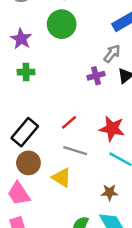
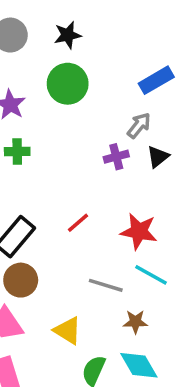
gray line: (75, 151) -> (106, 285), moved
yellow triangle: (62, 178) -> (68, 330), moved

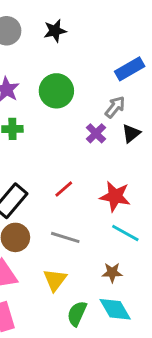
green circle: (68, 84) -> (56, 91), moved
purple cross: (116, 157) -> (96, 133), turned -30
gray line: (106, 285) -> (65, 237), moved
yellow triangle: (68, 330) -> (55, 280), turned 35

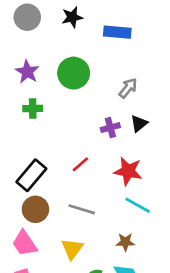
blue rectangle: (130, 69) -> (117, 32), moved, turned 35
purple cross: (96, 133) -> (110, 128), moved, turned 30
black triangle: (131, 133) -> (139, 123), moved

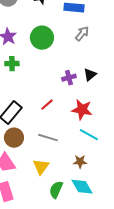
gray arrow: (128, 88) -> (82, 34), moved

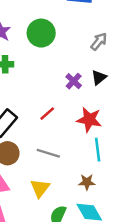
gray arrow: (82, 34) -> (99, 41), moved
purple cross: (69, 78) -> (74, 81), turned -32
cyan line: (89, 135) -> (98, 150), turned 54

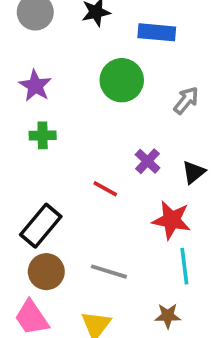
green circle: (41, 33) -> (122, 80), moved
black triangle: (99, 78) -> (194, 172), moved
red line: (47, 114) -> (105, 189), moved, turned 70

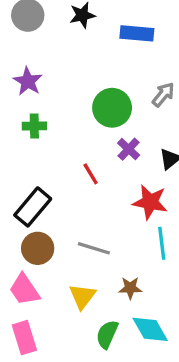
green circle: (122, 80) -> (112, 108), moved
red line: (105, 189) -> (91, 174), turned 30
brown star: (168, 316) -> (130, 288), moved

